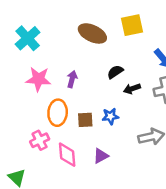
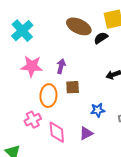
black semicircle: (115, 72) -> (101, 38), moved
blue star: (110, 116) -> (98, 110), moved
brown square: (85, 120) -> (73, 87), moved

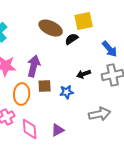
purple arrow: (61, 66) -> (34, 66), size x1.5
blue star: (98, 110) -> (67, 92), moved

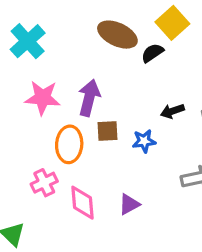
yellow square: (84, 21) -> (172, 23), turned -30

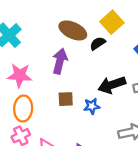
purple arrow: (89, 98) -> (60, 61), moved
black arrow: (172, 111) -> (112, 85), size x1.6
orange ellipse: (69, 144) -> (23, 108), moved

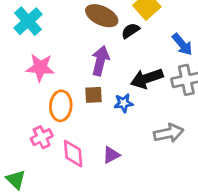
purple arrow: (60, 61) -> (100, 61), moved
orange ellipse: (23, 108) -> (61, 106), moved

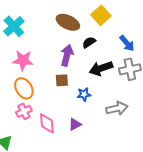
black semicircle: (130, 31) -> (89, 42), moved
blue star: (124, 103) -> (84, 94), moved
orange ellipse: (61, 106) -> (24, 88), moved, turned -35

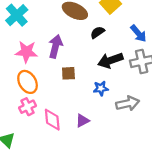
purple arrow: (67, 55) -> (56, 46), moved
blue star: (84, 94) -> (101, 88), moved

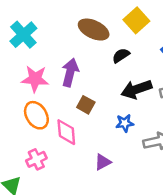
brown square: (68, 73) -> (86, 105), turned 32
pink cross: (28, 107) -> (36, 159), moved
pink diamond: (52, 120) -> (66, 132), moved

